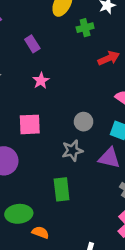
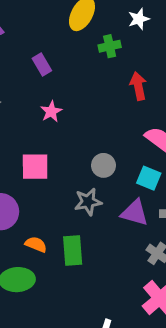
red arrow: (109, 58) -> (138, 86), turned -80
orange semicircle: (40, 232) -> (36, 244), moved

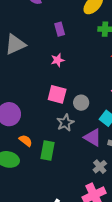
pink square: (35, 167) -> (57, 94), moved
gray star: (88, 202) -> (65, 123), turned -30

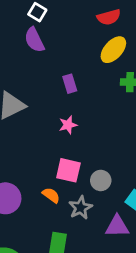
purple triangle: (93, 137) -> (117, 226), turned -30
orange semicircle: (26, 141) -> (51, 195), moved

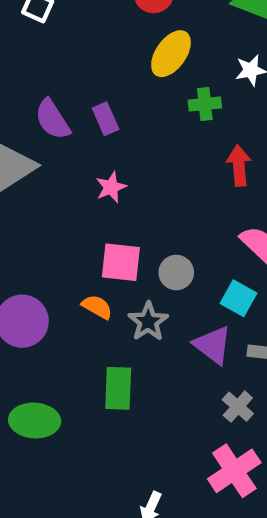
purple semicircle: (34, 40) -> (52, 119), moved
purple triangle: (117, 226) -> (213, 345), turned 45

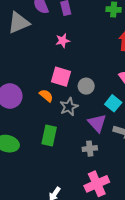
gray cross: (238, 407) -> (90, 149), moved, turned 32

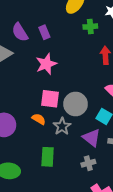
pink star: (63, 41) -> (46, 64), size x1.5
gray circle: (86, 86) -> (76, 104), size x1.5

